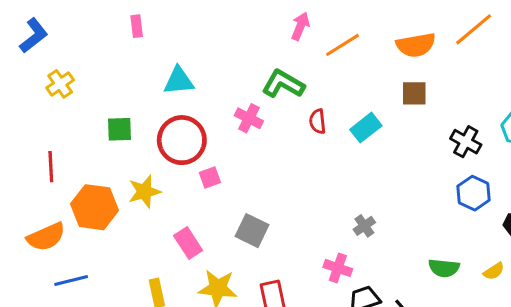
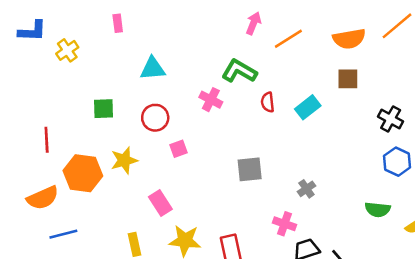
blue L-shape: (34, 36) -> (32, 31), turned 40
yellow cross: (60, 84) -> (67, 50), moved
red circle: (182, 140) -> (155, 118), size x0.7
gray square: (252, 231) -> (250, 169), moved, turned -32
green semicircle: (444, 268) -> (378, 209), moved

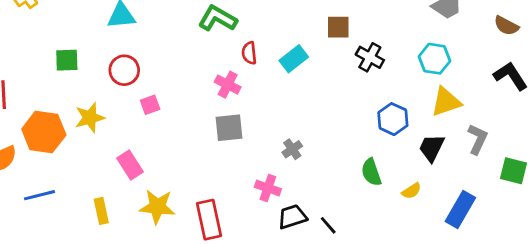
pink cross: (211, 100) -> (228, 85), moved
black cross: (391, 119) -> (370, 57), moved
green semicircle: (378, 209) -> (371, 172), turned 65
blue line: (63, 234) -> (39, 195), moved

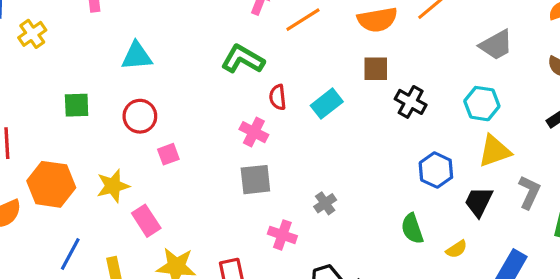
yellow star: (90, 118) -> (113, 186), moved
pink cross: (268, 188) -> (282, 235), moved
blue line: (39, 195) -> (70, 254), moved, turned -48

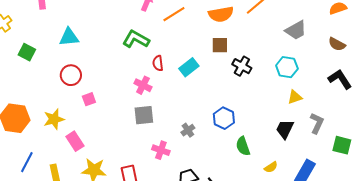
green square: (77, 105) -> (27, 52), moved, turned 30
yellow triangle: (495, 151) -> (295, 97), size x0.7
blue hexagon: (436, 170) -> (224, 118), moved
yellow semicircle: (457, 249) -> (271, 167), moved

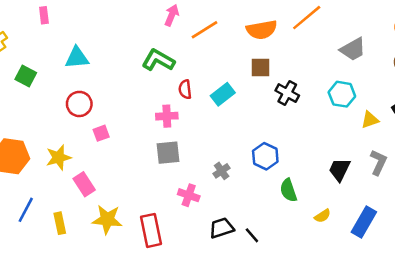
pink cross: (143, 85) -> (167, 116), turned -30
yellow triangle: (295, 97) -> (370, 120), moved

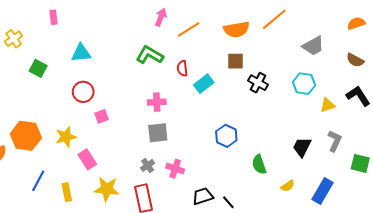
red semicircle: (185, 89) -> (182, 68), moved
blue hexagon: (265, 156) -> (226, 136), moved
gray cross: (222, 171) -> (148, 165), moved

